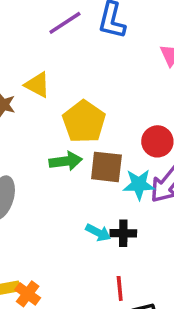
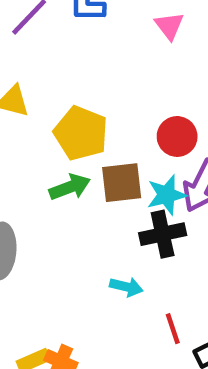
cyan arrow: (98, 233) -> (126, 287), moved
black cross: (123, 233) -> (163, 234), moved, size x1.4

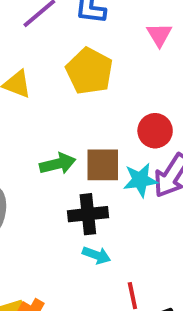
yellow pentagon: (81, 133) -> (89, 71), moved
black cross: (163, 234) -> (88, 214), moved

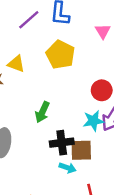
green arrow: (58, 164) -> (42, 112), turned 130
brown square: (103, 165) -> (81, 150), moved

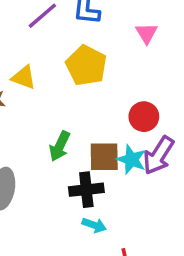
cyan star: (93, 121) -> (131, 159), turned 30
brown square: (81, 150) -> (104, 157), moved

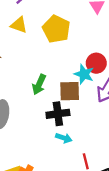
yellow triangle: (24, 77) -> (19, 25), moved
cyan star: (131, 159) -> (84, 74), moved

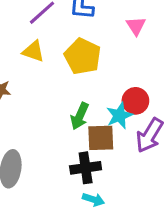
cyan star: (84, 74) -> (119, 115), turned 30
green arrow: (39, 84) -> (80, 116), moved

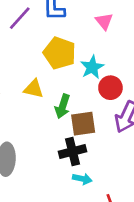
yellow triangle: (33, 51) -> (34, 89), moved
cyan star: (119, 115) -> (92, 67), moved

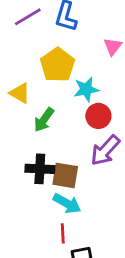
brown square: (83, 124) -> (65, 175), moved
cyan arrow: (82, 179) -> (67, 203), moved, size x1.4

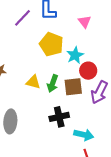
yellow triangle: (20, 93) -> (33, 82), moved
brown square: (65, 175) -> (73, 87), moved

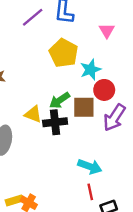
yellow triangle: (33, 82) -> (33, 114), moved
green arrow: (53, 83) -> (60, 100), turned 30
black cross: (59, 117) -> (55, 122), moved

